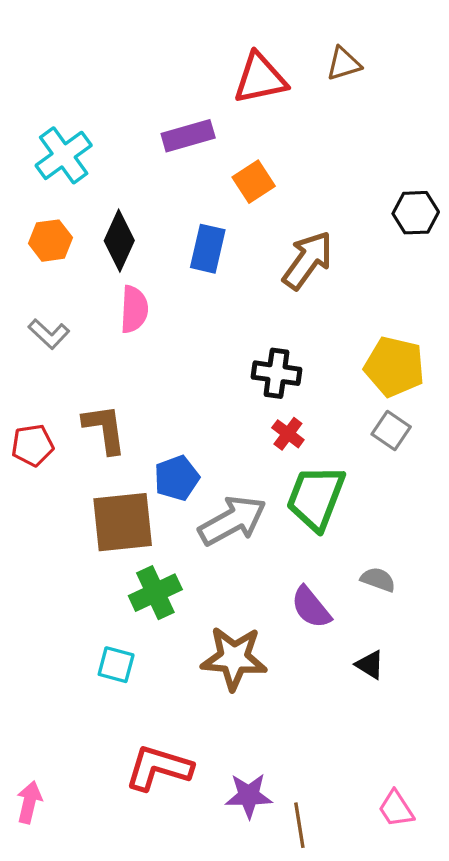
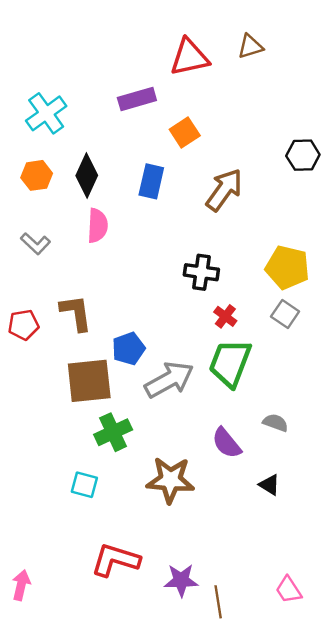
red cross: (288, 434) -> (225, 316), moved

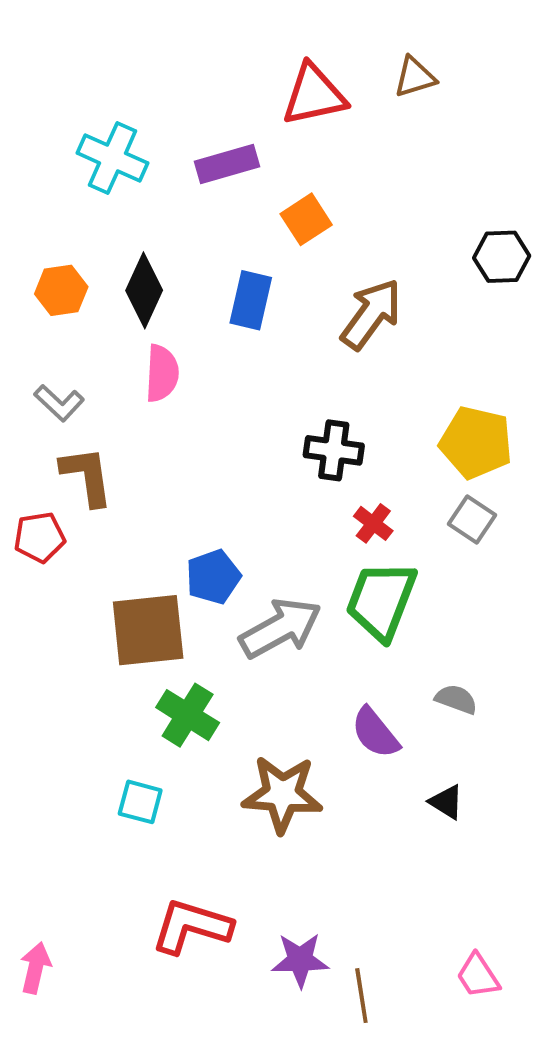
cyan cross: (46, 113) -> (113, 158), moved, turned -30
brown L-shape: (76, 313) -> (87, 476), moved
green cross: (113, 432) -> (188, 715), turned -33

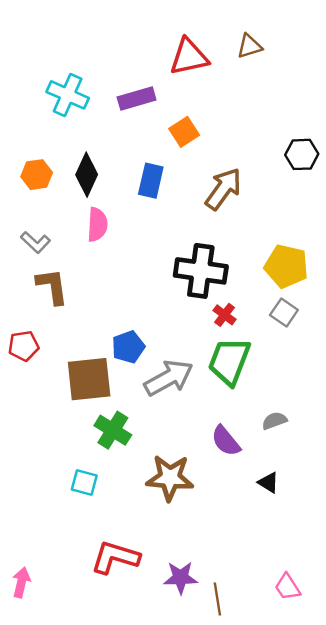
black cross: (334, 450) -> (201, 271), size x1.5
red pentagon: (39, 537) -> (24, 346), moved
gray semicircle: (456, 699) -> (274, 421), turned -40

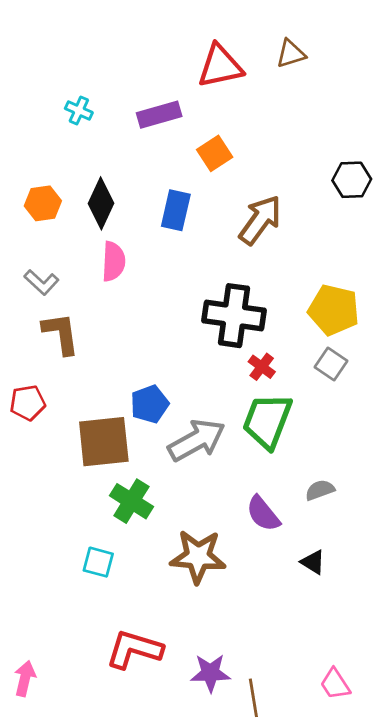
cyan cross: (68, 95) -> (79, 110), size x0.6

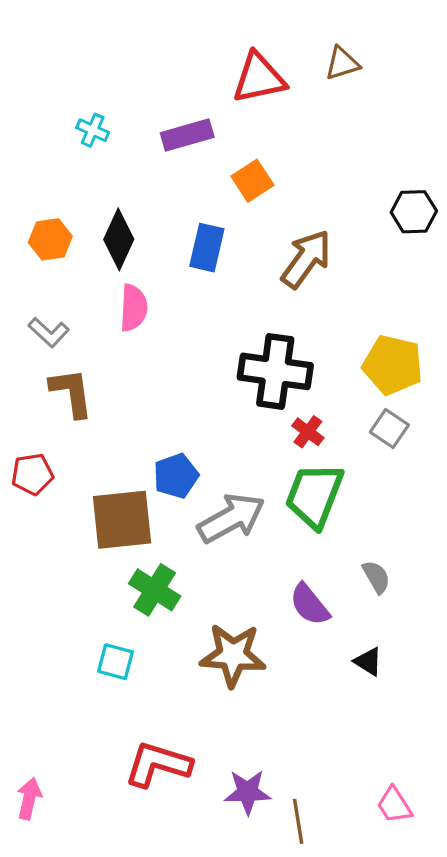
gray semicircle: (320, 490) -> (376, 577), turned 80

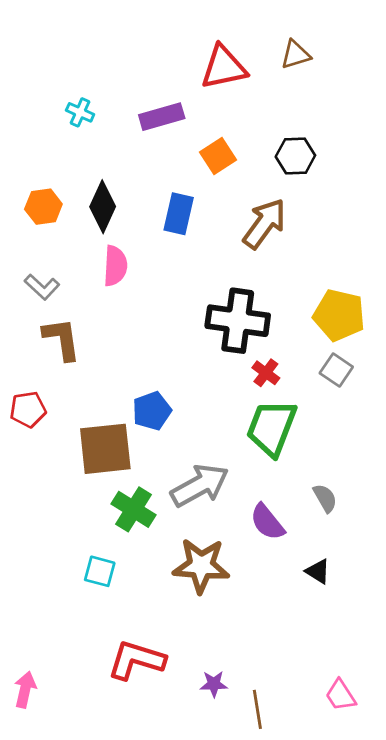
black hexagon: (414, 212) -> (295, 156), moved
gray arrow: (231, 518) -> (200, 485), moved
purple star: (248, 792) -> (214, 684), size x0.7

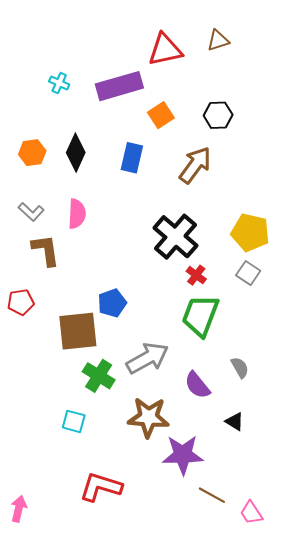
purple rectangle: (162, 117) -> (119, 86), size x1.4
pink semicircle: (115, 266) -> (77, 214), moved
black cross: (238, 321) -> (175, 237), turned 33
purple star: (214, 684) -> (183, 455), moved, size x2.0
brown line: (257, 709) -> (212, 495), moved, turned -52

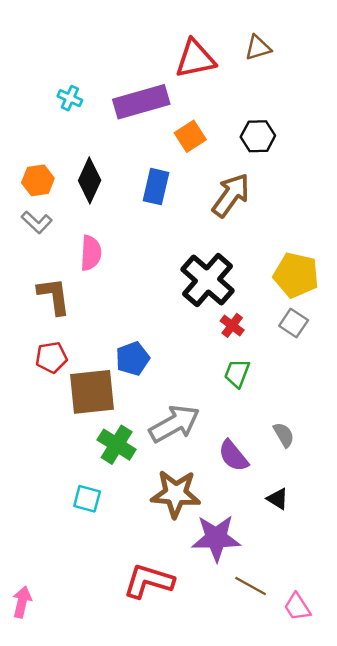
gray L-shape: (31, 212) -> (37, 222), moved
red pentagon: (21, 302) -> (51, 357), moved
green trapezoid: (200, 316) -> (237, 373), size x0.6
red L-shape: (101, 487) -> (149, 581), moved

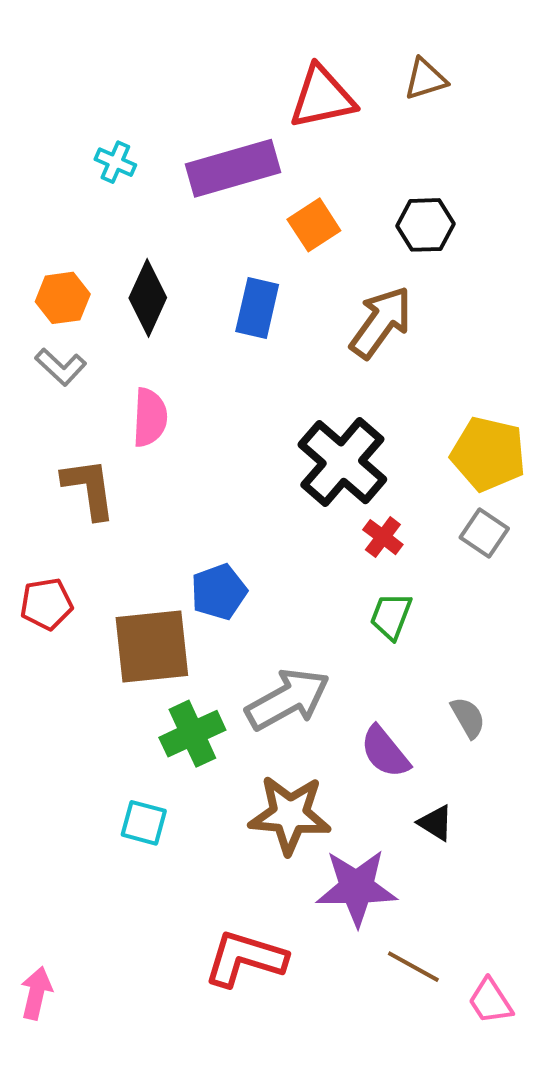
red pentagon: (51, 357) -> (46, 604), moved
green cross: (117, 445) -> (192, 734), turned 33
black triangle: (278, 499) -> (436, 823), moved

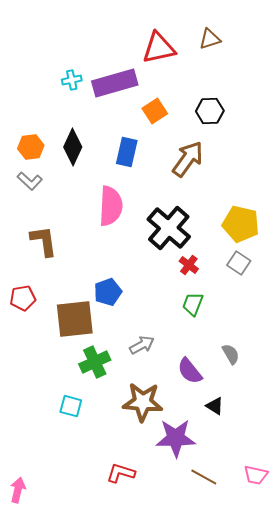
cyan cross: (115, 162) -> (72, 80), moved, turned -36
pink semicircle: (150, 417) -> (111, 206), moved, size x1.4
gray arrow: (288, 699) -> (142, 345), size x0.6
red L-shape: (245, 959) -> (121, 473), size x0.7
pink trapezoid: (490, 1001) -> (256, 475), moved, turned -45

